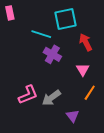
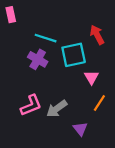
cyan square: (65, 19) -> (74, 55), moved
red arrow: (86, 42) -> (97, 35), moved
purple cross: (52, 54) -> (38, 59), moved

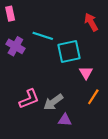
red arrow: (97, 35) -> (91, 22), moved
purple cross: (38, 59) -> (15, 46), moved
purple triangle: (80, 129) -> (65, 120), moved, turned -48

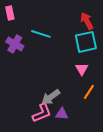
cyan square: (69, 52) -> (86, 42), moved
pink L-shape: (29, 99) -> (42, 113), moved

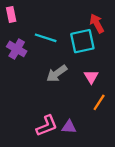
cyan square: (86, 42) -> (82, 41), moved
gray arrow: (51, 97) -> (57, 73), moved

